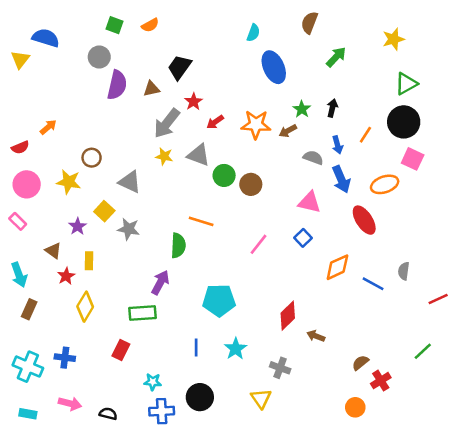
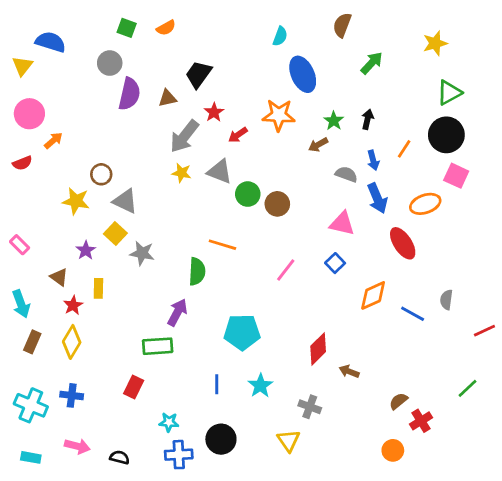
orange star: (256, 125) -> (279, 115), moved
gray triangle: (130, 182) -> (125, 201), moved
pink circle: (27, 184) -> (29, 114), moved
yellow diamond: (85, 307) -> (72, 342), moved

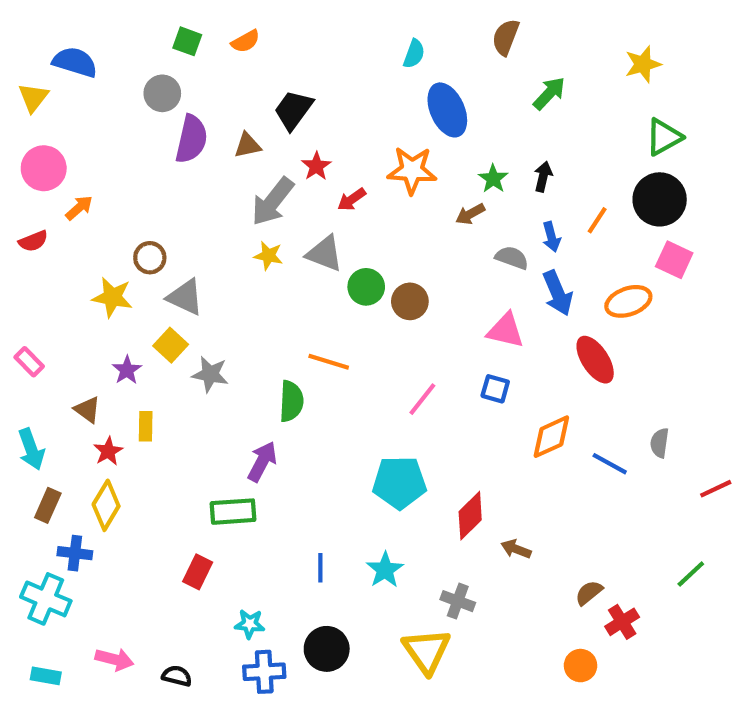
blue square: (335, 263) -> (495, 389), turned -30
cyan pentagon: (242, 332) -> (399, 482), moved
blue cross: (72, 395) -> (75, 553), moved
yellow triangle: (289, 441) -> (427, 651), size x1.4

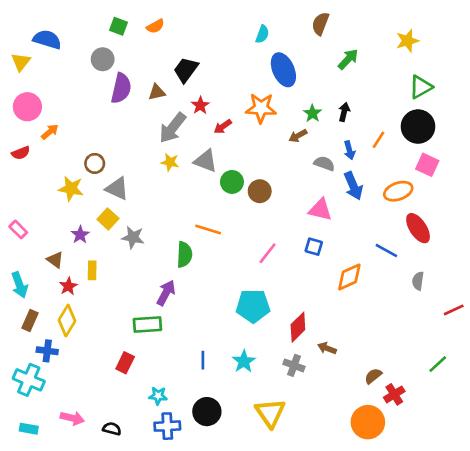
red ellipse: (595, 360) -> (418, 228), moved
blue line: (610, 464) -> (386, 251), moved
gray cross: (458, 601) -> (294, 365), moved
orange circle: (581, 666) -> (368, 422), size x1.6

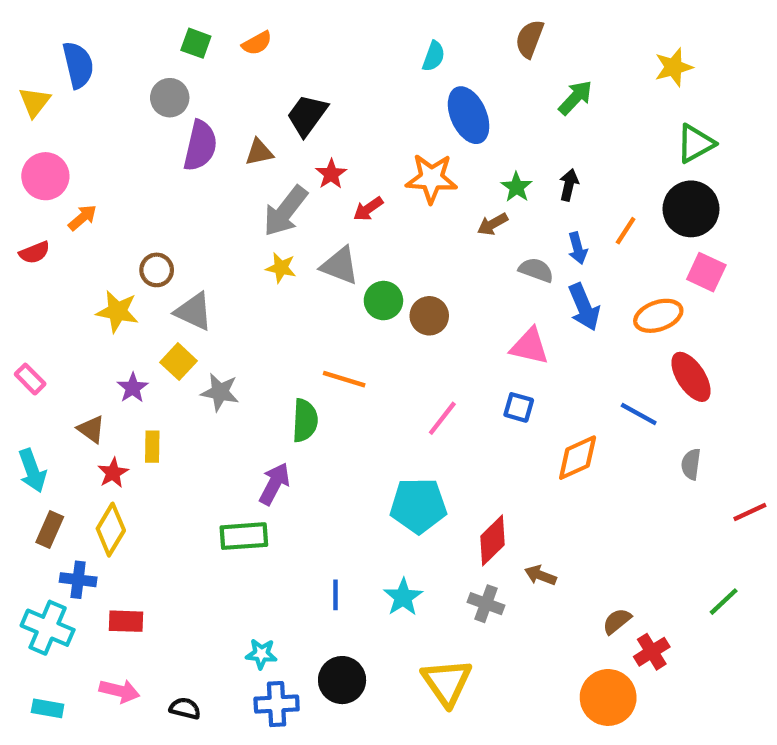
blue semicircle: (47, 39) -> (78, 65), turned 60
red rectangle: (125, 363) -> (126, 621), moved, turned 66

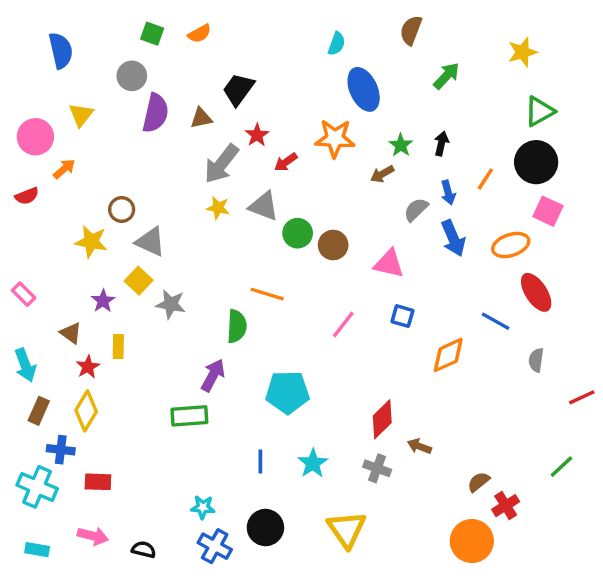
yellow triangle: (34, 102) -> (81, 115), moved
gray semicircle: (536, 270) -> (416, 209), turned -64
pink triangle: (530, 346) -> (389, 264), moved
cyan pentagon: (418, 506) -> (287, 392), moved
blue cross: (277, 704) -> (215, 546), turned 32

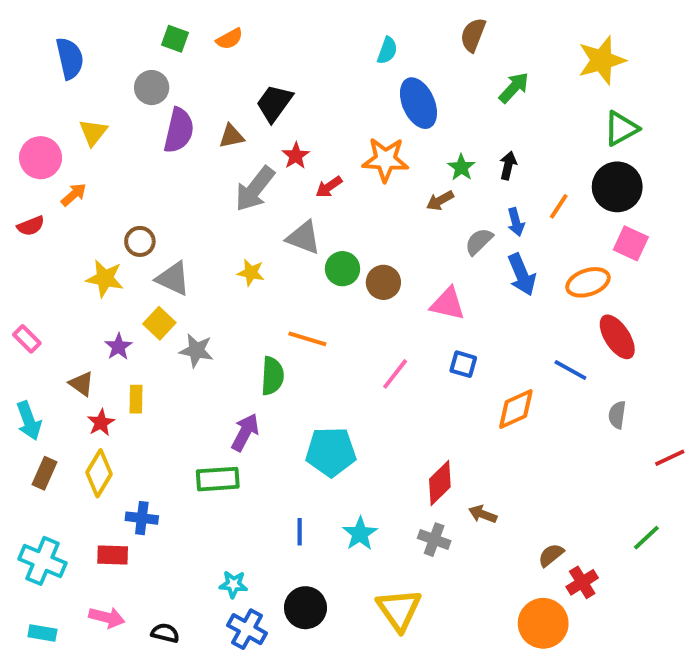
yellow star: (523, 52) -> (602, 60), size x1.4
yellow star: (218, 208) -> (251, 273), moved
blue cross: (61, 450) -> (142, 518), moved

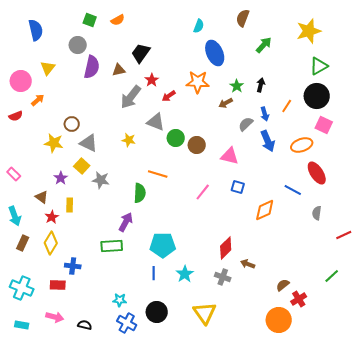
cyan pentagon: (331, 452) -> (163, 245), moved

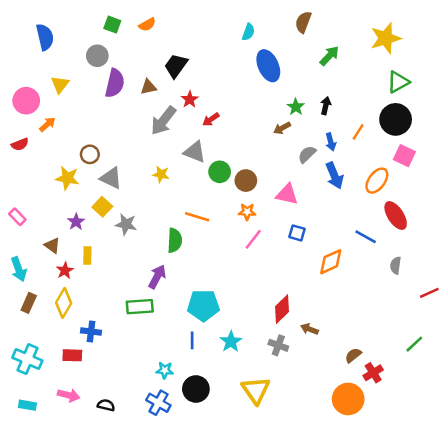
orange star: (198, 82) -> (247, 212), moved, size x0.6
orange ellipse: (302, 145) -> (377, 181), turned -35
cyan star: (120, 300) -> (165, 370), moved

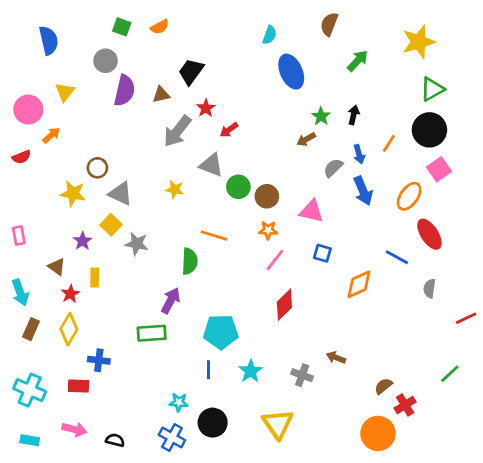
pink square: (404, 156) -> (439, 169), turned 30
pink rectangle: (17, 217) -> (19, 236), turned 35
red diamond: (282, 309) -> (284, 305), moved

